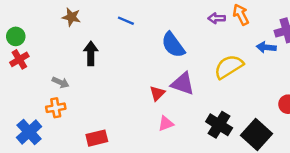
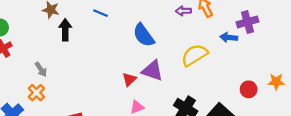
black arrow: (91, 53) -> (65, 30), moved
gray arrow: (61, 82) -> (41, 69), turned 32
orange cross: (56, 108) -> (36, 93), turned -35

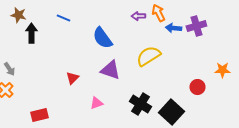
blue arrow: (229, 37) -> (173, 28), moved
red triangle: (129, 79) -> (72, 78), moved
orange star: (276, 82) -> (222, 70), moved

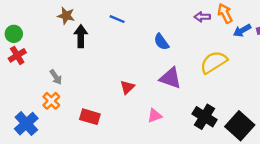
blue arrow: (173, 28) -> (242, 30), turned -35
blue semicircle: (102, 38) -> (161, 42), size x0.7
red rectangle: (39, 115) -> (90, 117), moved, turned 30

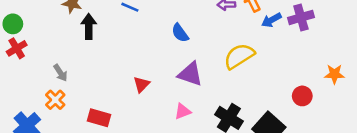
pink triangle: (155, 116) -> (183, 111), moved

